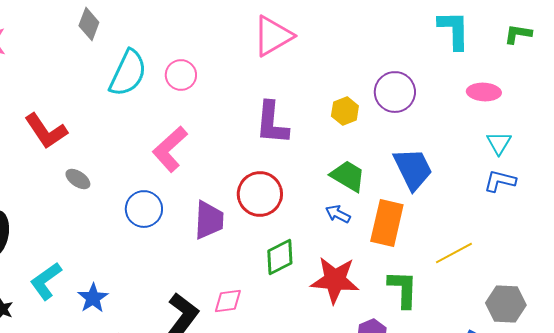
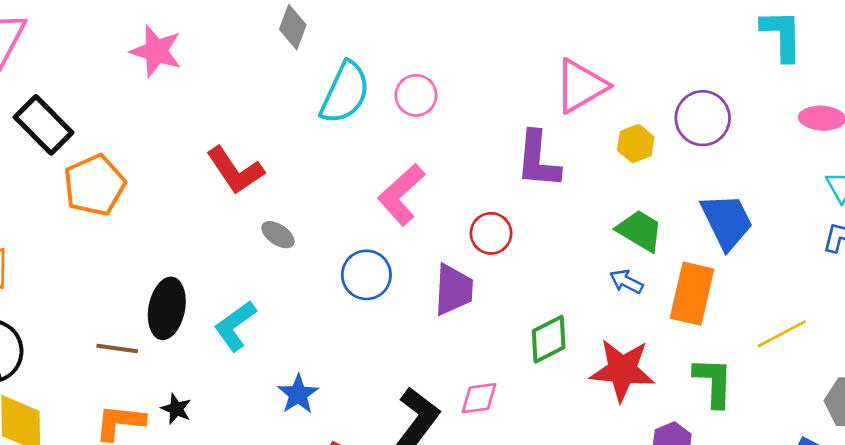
pink triangle: (273, 36) -> (581, 86), moved
red circle: (260, 194) -> (491, 233), moved, size x0.7
cyan L-shape: (46, 281) -> (235, 326), moved

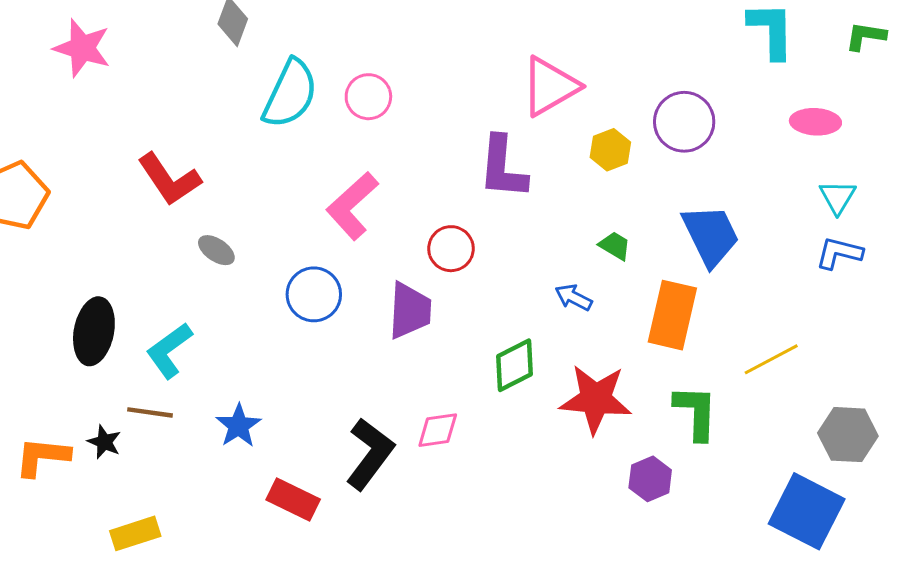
green trapezoid: (640, 231) -> (615, 246), size x0.6
blue arrow: (626, 282) -> (573, 297), moved
brown line: (117, 349) -> (150, 412), moved

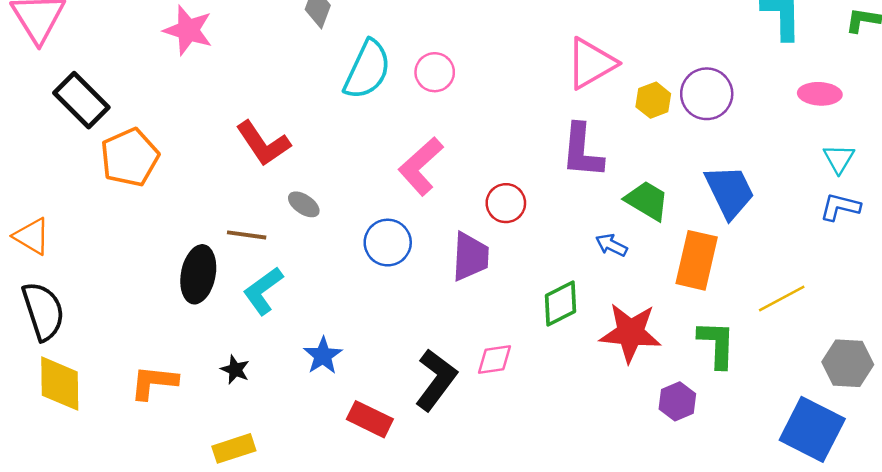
yellow hexagon: (610, 150) -> (653, 100), moved
purple L-shape: (503, 167) -> (582, 151), moved
green trapezoid: (615, 246) -> (647, 201), size x1.6
brown line: (150, 412) -> (247, 235), moved
black star: (104, 442) -> (235, 370), moved

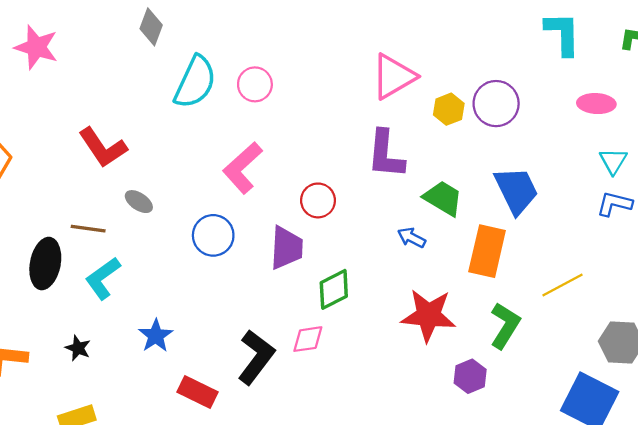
green diamond: (561, 304) -> (334, 289), moved
green L-shape: (717, 344) -> (505, 326), turned 30

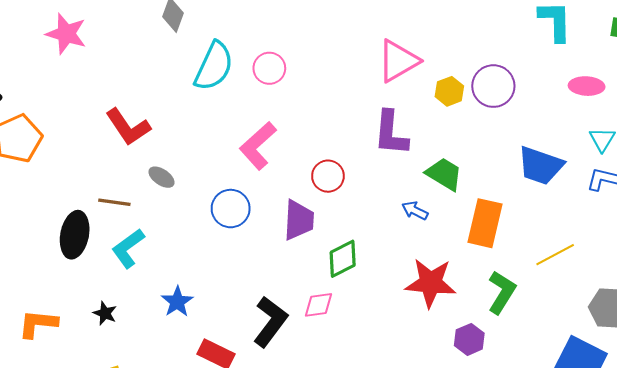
blue trapezoid: (516, 190) -> (540, 166), moved, turned 135

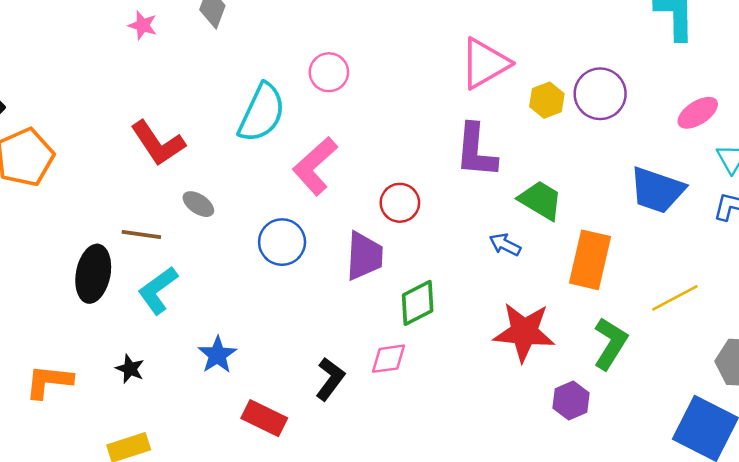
pink star: (66, 34) -> (143, 25), moved, size x0.6
cyan semicircle: (214, 66) -> (262, 113), moved
pink ellipse: (587, 86) -> (698, 113), moved, turned -36
black L-shape: (270, 322) -> (330, 379), size x0.7

